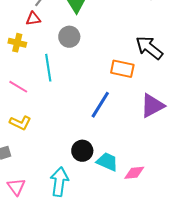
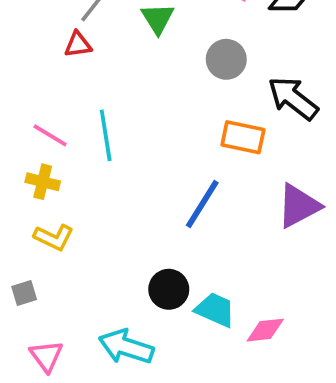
gray circle: (69, 37) -> (226, 59), moved
yellow cross: (17, 43) -> (43, 182), moved
pink line: (18, 87) -> (50, 135), moved
cyan arrow: (59, 182) -> (126, 347), turned -80

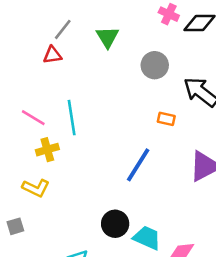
orange rectangle: (243, 137) -> (166, 119), size x0.6
yellow cross: (43, 182) -> (47, 150), moved, turned -30

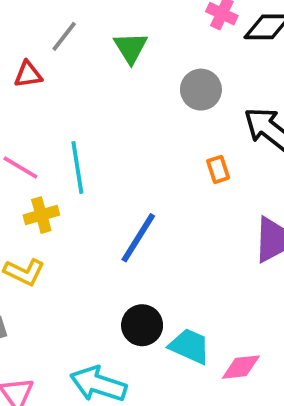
red triangle: (52, 55) -> (28, 74), moved
orange rectangle: (166, 119) -> (218, 169), turned 60
blue line: (138, 165) -> (138, 238), moved

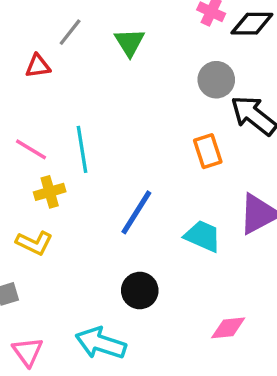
gray circle: (201, 90) -> (216, 80), moved
orange rectangle: (218, 169) -> (208, 151), size x1.4
cyan trapezoid: (190, 346) -> (203, 236), moved

